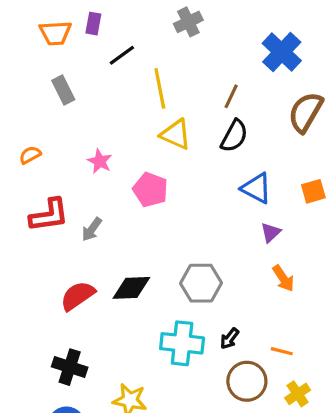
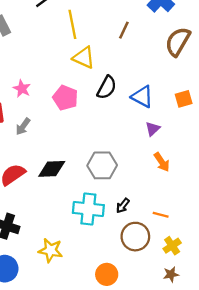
black semicircle: (234, 136) -> (107, 87), moved
pink star: (100, 161) -> (22, 89), moved

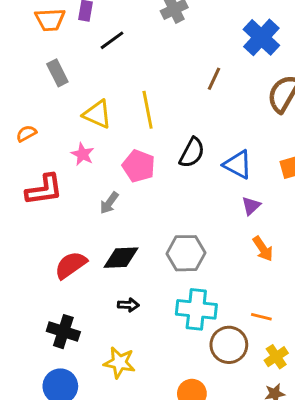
yellow line: (72, 24) -> (148, 110), moved
yellow triangle: (84, 58) -> (97, 114), moved
gray arrow: (23, 126) -> (109, 203), moved
black arrow: (123, 206) -> (128, 305), moved, turned -126
cyan cross: (88, 209) -> (196, 309), moved

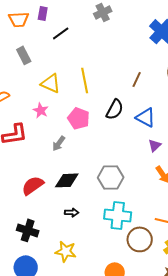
brown line: (214, 79) -> (137, 79), moved

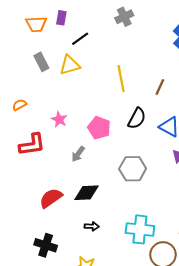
yellow line: (85, 80) -> (121, 79), moved
yellow triangle: (51, 83) -> (70, 65), moved, turned -40
gray hexagon: (111, 177) -> (133, 169), moved

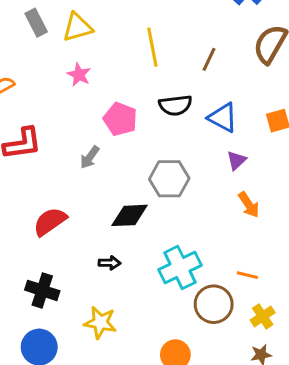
black semicircle: (137, 118) -> (175, 105), turned 55
pink star: (59, 119) -> (79, 75), moved
black diamond: (87, 193) -> (129, 215), moved
cyan cross: (140, 229) -> (180, 267), turned -32

